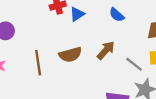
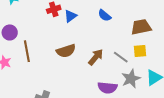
brown arrow: (106, 50) -> (96, 57), moved
brown line: (38, 63) -> (27, 51), moved

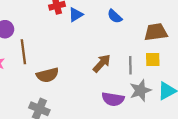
brown semicircle: (66, 51) -> (47, 75), moved
gray line: (121, 57) -> (130, 65), turned 49

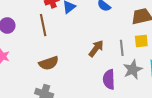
brown line: (23, 52) -> (43, 25), moved
purple semicircle: (113, 99) -> (109, 79), turned 84

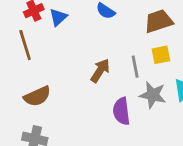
gray star: (133, 70) -> (153, 95), turned -30

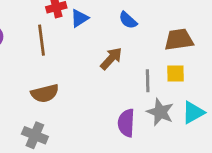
brown arrow: (100, 71) -> (111, 59), moved

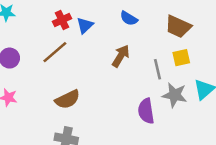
brown line: (42, 40) -> (55, 52), turned 68
brown trapezoid: (179, 40) -> (178, 26), turned -136

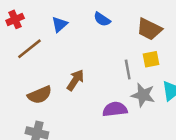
red cross: (62, 20) -> (15, 19), moved
brown arrow: (121, 56) -> (75, 80), moved
purple semicircle: (146, 111) -> (115, 109), turned 90

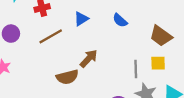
brown arrow: (75, 80) -> (89, 58), moved
brown semicircle: (40, 95) -> (67, 77), moved

